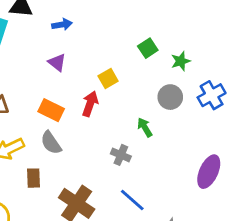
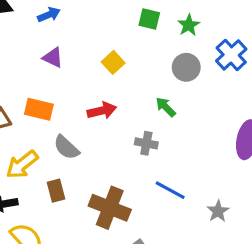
green square: (148, 48) -> (149, 19), turned -30
red arrow: (90, 104) -> (102, 111), moved, turned 70
orange rectangle: (51, 110) -> (39, 109), moved

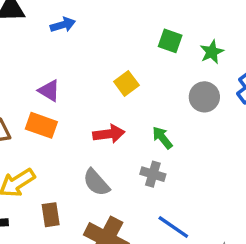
purple triangle: (53, 58) -> (49, 91), moved
green arrow: (166, 107) -> (162, 138), moved
gray semicircle: (66, 147) -> (96, 182), moved

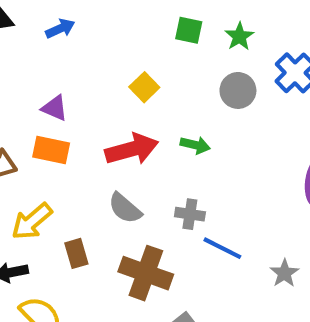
red arrow: (109, 134) -> (132, 149), size x1.4
green arrow: (162, 138) -> (195, 145), turned 150
gray cross: (153, 174) -> (190, 214), moved

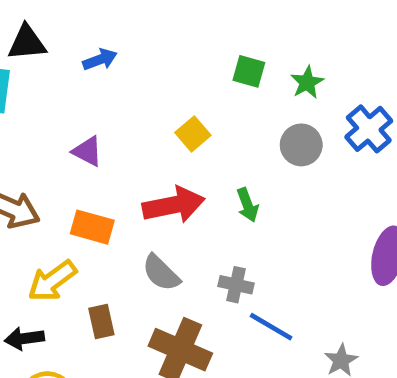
green arrow: (195, 145) -> (247, 205), turned 52
orange rectangle: (51, 150) -> (92, 227), moved

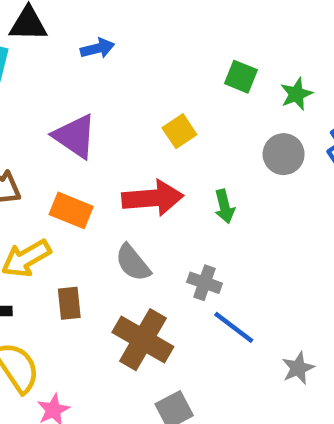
purple triangle: (87, 151) -> (75, 136), size x1.5

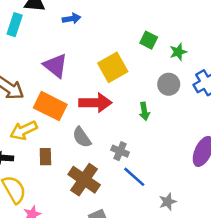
yellow square: (179, 131) -> (113, 67), size x1.6
green arrow: (224, 206) -> (144, 111), moved
orange rectangle: (71, 210) -> (50, 106), size x1.4

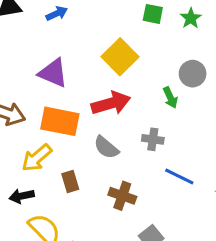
gray circle: (169, 84) -> (193, 74), moved
gray cross: (120, 151) -> (153, 139), moved
brown cross: (84, 180) -> (122, 196), size x0.7

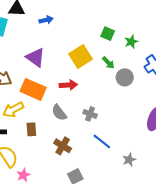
green arrow: (170, 98) -> (108, 63), moved, turned -32
red arrow: (111, 103) -> (68, 85), size x0.7

